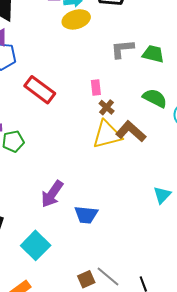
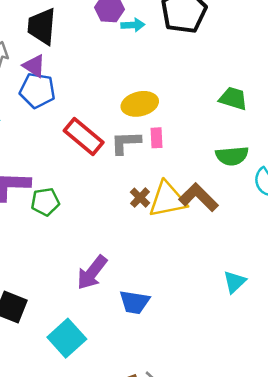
yellow ellipse: (76, 19) -> (140, 104), moved
gray L-shape: (122, 49) -> (126, 143), moved
green semicircle: (155, 98) -> (232, 156), turned 145
brown cross: (107, 107) -> (140, 198), moved

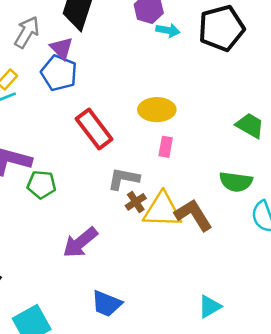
gray L-shape: (126, 143) -> (123, 179), moved
purple arrow: (92, 273) -> (80, 242), moved

